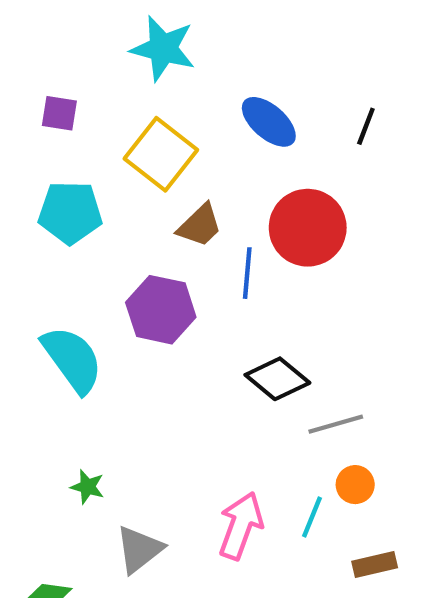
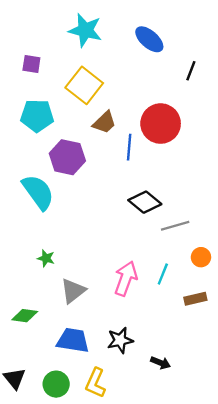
blue ellipse: (269, 122) -> (149, 39), moved
purple hexagon: (161, 310) -> (67, 157), moved
orange circle: (355, 485) -> (201, 257), moved

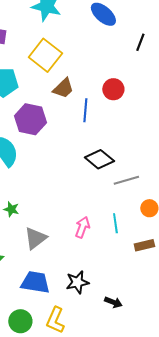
red circle: (161, 124) -> (113, 89), size x0.6
cyan line: (163, 274) -> (115, 223), turned -30
pink arrow: (126, 278) -> (82, 227), size x0.7

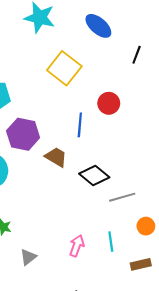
yellow square: (45, 55) -> (64, 68), moved
brown trapezoid: (63, 88) -> (56, 157), moved, turned -105
gray triangle: (35, 238) -> (28, 257), size x0.7

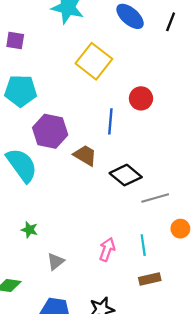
black line: (137, 55) -> (171, 22), moved
brown rectangle: (141, 264) -> (150, 279), moved

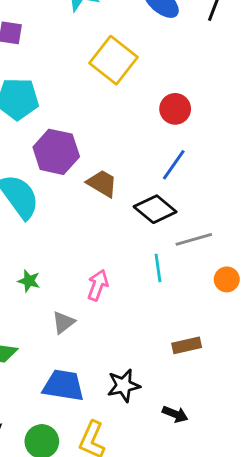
blue line: (110, 121) -> (174, 165), moved, turned 30
cyan line: (143, 245) -> (158, 268), moved
pink arrow: (107, 249) -> (98, 285), moved

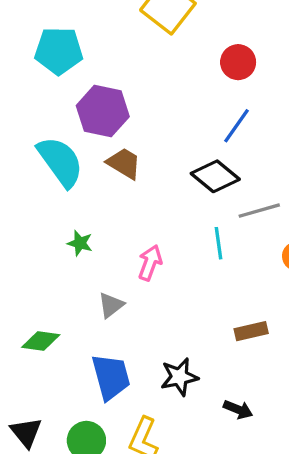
brown trapezoid: (102, 183) -> (124, 163), moved
green star: (29, 281) -> (80, 243), moved
blue trapezoid: (63, 386) -> (111, 377), turned 66

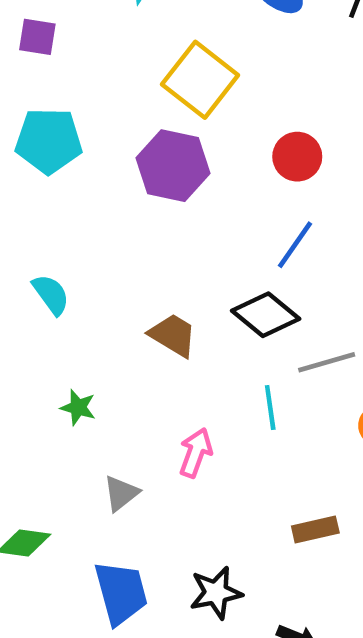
purple hexagon: (103, 111) -> (173, 166), moved
cyan semicircle: (60, 162) -> (51, 294), size x0.6
brown trapezoid: (124, 163) -> (173, 335), moved
pink arrow: (150, 263) -> (196, 453), moved

